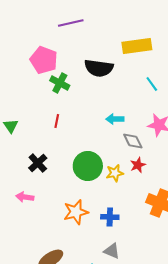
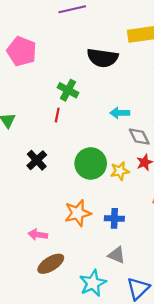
pink pentagon: (44, 60) -> (22, 51), moved
green cross: (60, 83) -> (68, 90), moved
pink arrow: (25, 197) -> (38, 235), moved

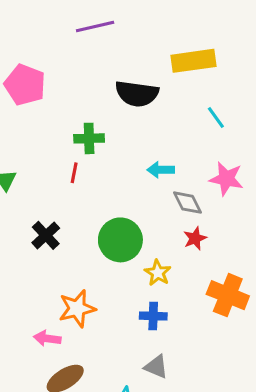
green cross: (68, 90) -> (89, 138), turned -30
yellow star: (120, 171) -> (158, 273), moved, turned -30
orange star: (78, 213) -> (77, 309), moved

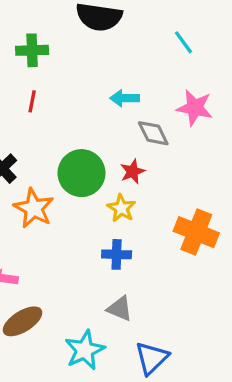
green cross: (89, 138) -> (32, 50), moved
red star: (195, 238) -> (133, 172), moved
orange star: (77, 309) -> (34, 208), moved, turned -30

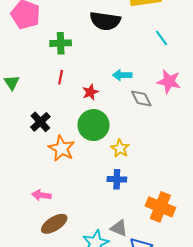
red star: (133, 172) -> (90, 92), moved
orange cross: (196, 232) -> (160, 207), moved
gray triangle: (120, 309) -> (119, 228), moved

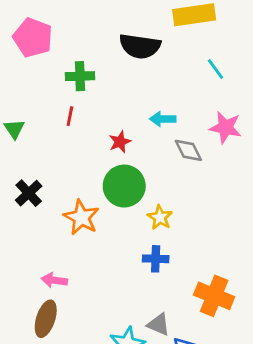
red line: (61, 77) -> (70, 116), moved
black cross: (40, 122) -> (29, 193), moved
brown ellipse: (54, 224) -> (46, 319), moved, turned -40

